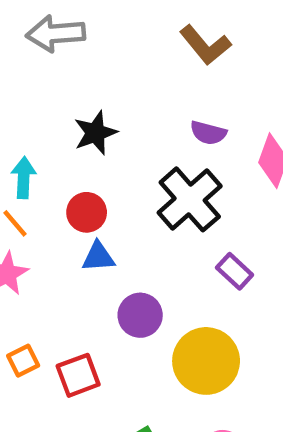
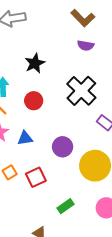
purple semicircle: (208, 133) -> (86, 45), moved
blue triangle: (98, 257) -> (25, 138), moved

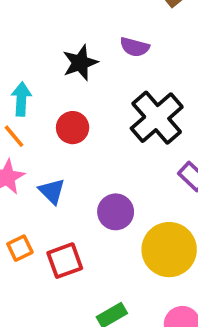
purple semicircle: (86, 45) -> (135, 47), moved
blue triangle: (25, 138) -> (52, 191), turned 49

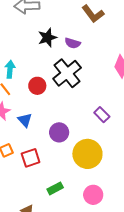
black star: (80, 63) -> (47, 38), moved
black cross: (157, 118) -> (67, 73), moved

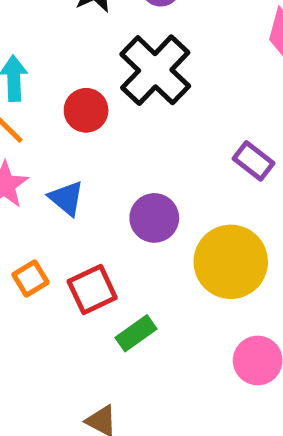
green rectangle: (55, 188) -> (136, 333), moved

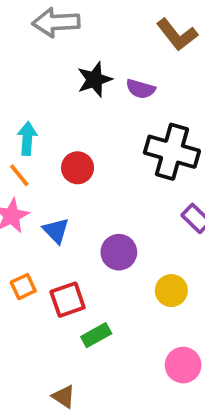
black cross: (155, 70) -> (172, 152), moved, turned -34
yellow circle: (231, 262) -> (171, 291), size x0.6

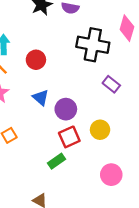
blue triangle: (56, 231) -> (41, 98), moved
red square: (68, 300) -> (69, 137), moved

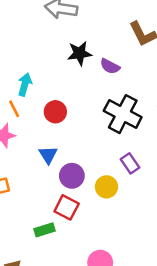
yellow circle: (100, 130) -> (106, 187), moved
red square: (69, 137) -> (67, 207), turned 35

